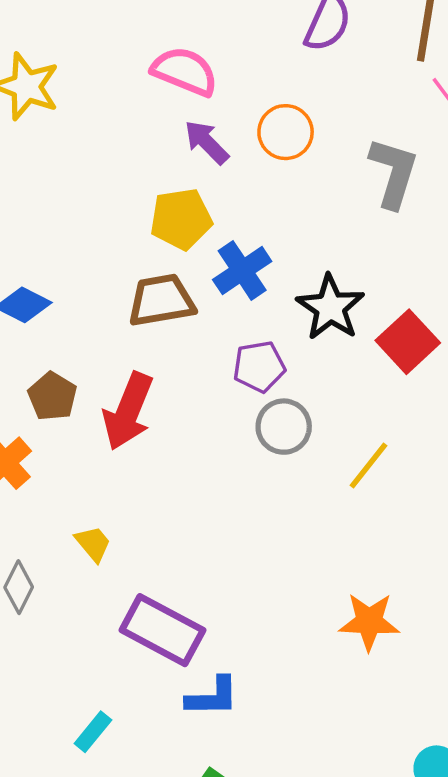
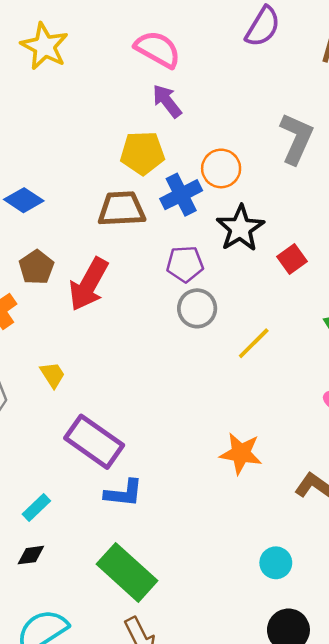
orange circle: (286, 132) -> (221, 168), moved
red square: (408, 342) -> (292, 259), size x0.7

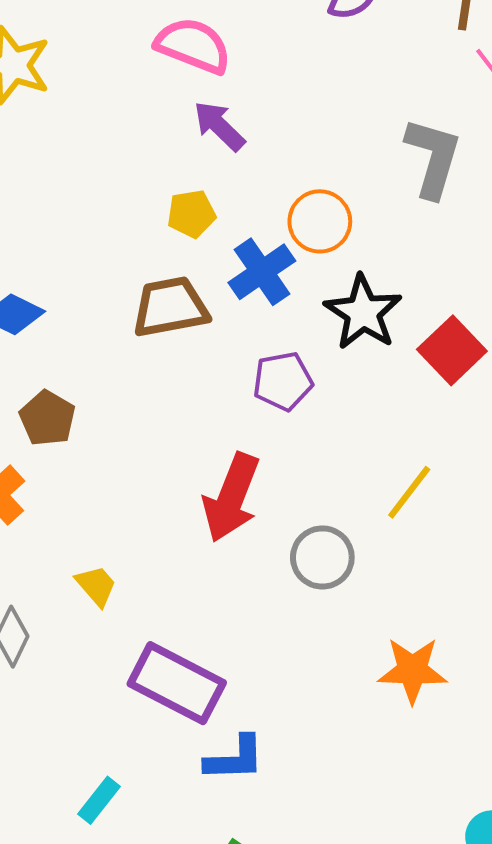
yellow pentagon: (142, 153) -> (191, 214), size x0.7
red square: (292, 259) -> (452, 350), size x1.4
red arrow: (89, 284) -> (231, 498), moved
gray circle: (197, 308) -> (322, 557), moved

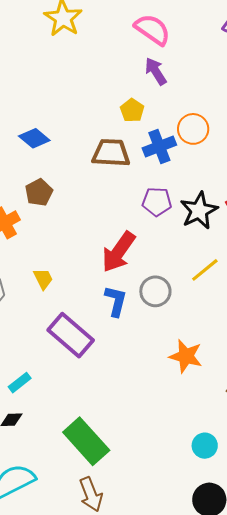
yellow pentagon: (191, 214) -> (132, 110), turned 30
black star: (363, 312) -> (199, 211), moved
blue L-shape: (235, 759) -> (116, 301), moved, turned -88

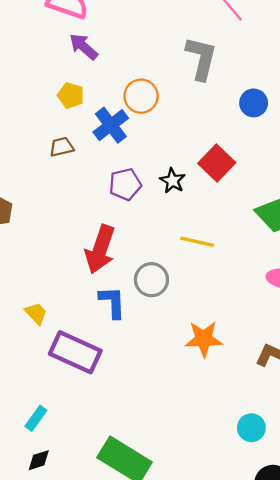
brown trapezoid: (111, 153) -> (62, 147), size x0.6
black star: (199, 211) -> (173, 181), size x0.6
yellow line: (205, 270) -> (197, 242), turned 68
yellow trapezoid: (43, 279) -> (36, 313), moved

